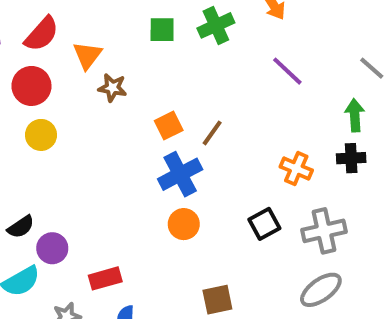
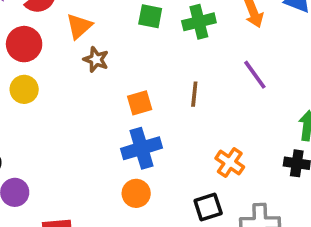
brown line: (212, 133) -> (194, 94), moved, turned -40
orange cross: (296, 169) -> (230, 163), moved

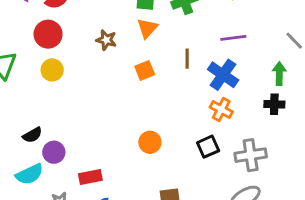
orange triangle: (79, 26) -> (147, 28), moved
purple line: (255, 75) -> (233, 38), turned -55
blue cross: (141, 148) -> (223, 75), moved, turned -32

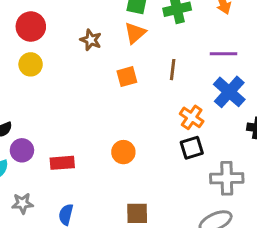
blue cross: (223, 75) -> (229, 92), moved
orange cross: (221, 110) -> (192, 117), moved
black square: (208, 147) -> (192, 148), moved
red rectangle: (90, 177) -> (62, 163), moved

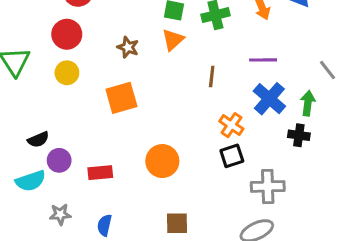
orange square: (127, 77) -> (121, 98), moved, size x1.5
orange circle: (123, 152) -> (162, 161), size x1.4

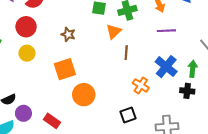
orange triangle: (173, 40) -> (114, 31), moved
purple line: (263, 60) -> (166, 31), moved
black square: (232, 156) -> (128, 115), moved
orange circle: (162, 161) -> (84, 95), moved
red rectangle: (100, 173) -> (52, 121), turned 42

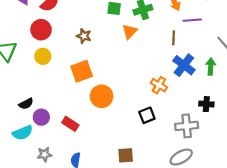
purple line: (166, 31) -> (192, 20), moved
brown line: (126, 53) -> (174, 38), moved
black cross: (187, 91) -> (206, 104), moved

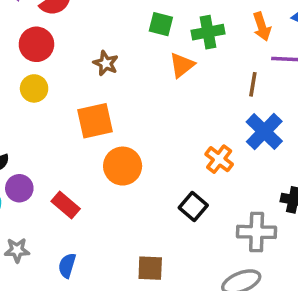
black square: (147, 115) -> (193, 206), turned -35

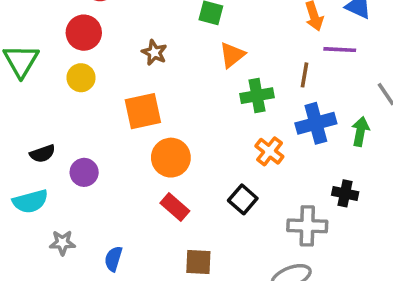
green cross: (208, 32) -> (257, 96), moved
blue cross: (264, 132) -> (316, 123), turned 30
purple circle: (19, 188) -> (84, 172), moved
red rectangle: (66, 205) -> (175, 207), moved

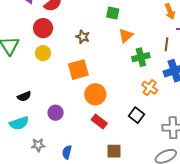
purple circle: (84, 172) -> (56, 113), moved

